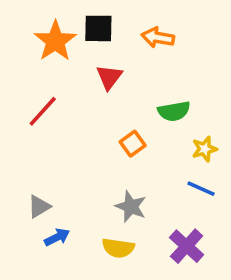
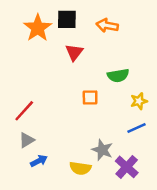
red line: (43, 111) -> (24, 111), moved
orange square: (133, 144) -> (90, 97), turned 35
blue line: (201, 189) -> (136, 128), turned -48
gray star: (131, 207) -> (102, 150), moved

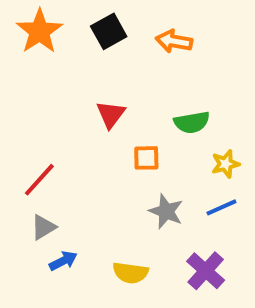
black square: (67, 19) -> (109, 31), turned -30
orange star: (38, 28) -> (39, 31), moved
red triangle: (74, 52) -> (111, 114), moved
gray star: (102, 150) -> (166, 211), moved

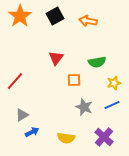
red line: (39, 180) -> (15, 81), moved

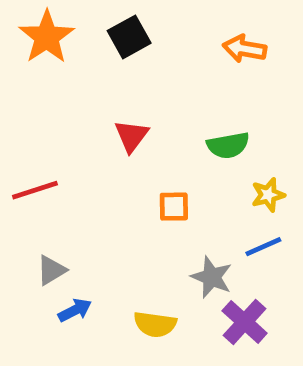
orange arrow: (88, 21) -> (245, 49), moved
orange square: (74, 80) -> (174, 207), moved
red line: (15, 81) -> (35, 190), turned 30
gray star: (84, 107) -> (212, 277), moved

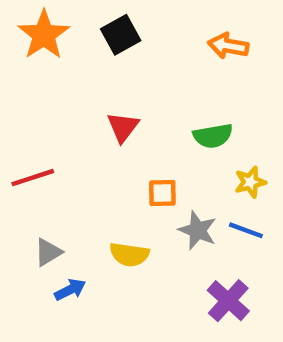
blue line: (263, 247) -> (246, 230), turned 44
gray star: (212, 277) -> (198, 230), moved
yellow semicircle: (155, 324) -> (129, 254), moved

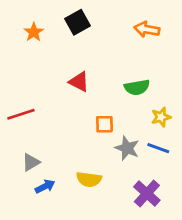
orange star: (44, 35) -> (34, 32), moved, size x0.6
red triangle: (123, 127) -> (79, 82), turned -40
yellow semicircle: (129, 254) -> (89, 179), moved

